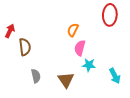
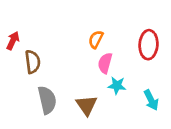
red ellipse: (110, 15) -> (149, 45), moved
gray semicircle: (36, 76) -> (47, 100), size x1.5

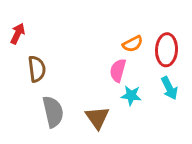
orange semicircle: (96, 39) -> (133, 44), moved, turned -144
red arrow: (13, 41) -> (18, 34), moved
cyan arrow: (151, 100) -> (169, 88), moved

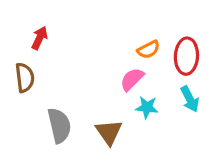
red arrow: (18, 34) -> (40, 38), moved
brown semicircle: (37, 69) -> (25, 78), moved
pink semicircle: (118, 70) -> (132, 79), turned 30

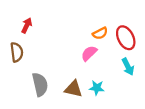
red ellipse: (186, 56) -> (126, 38), turned -30
cyan star: (147, 107) -> (97, 88), moved
brown triangle: (109, 132) -> (73, 89), turned -42

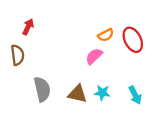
cyan arrow: (128, 67) -> (135, 95), moved

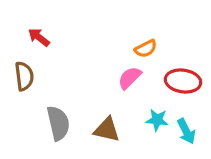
red arrow: (28, 27) -> (39, 37), turned -77
red ellipse: (133, 40) -> (183, 81), moved, turned -55
cyan star: (102, 93) -> (157, 120), moved

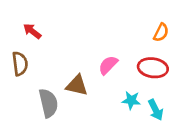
orange semicircle: (146, 49) -> (161, 32), moved, turned -36
brown triangle: (107, 130) -> (77, 85), moved

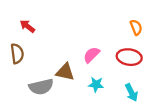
orange semicircle: (161, 32) -> (136, 27), turned -49
cyan star: (131, 100) -> (96, 85), moved
gray semicircle: (48, 103) -> (41, 87), turned 90

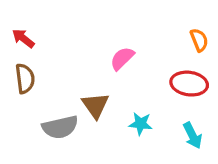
red arrow: (27, 26) -> (23, 38), moved
pink semicircle: (91, 55) -> (122, 58), moved
brown triangle: (65, 72) -> (95, 105), turned 42

